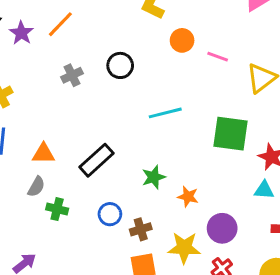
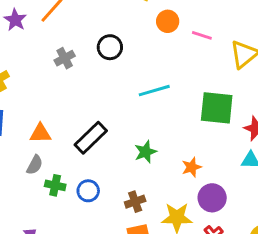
orange star: (188, 197) -> (192, 167), moved, turned -30
blue circle: (110, 214) -> (88, 191), moved

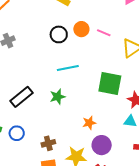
orange circle: (168, 21) -> (81, 29), moved
black circle: (110, 47) -> (59, 34), moved
green star: (145, 152) -> (58, 97), moved

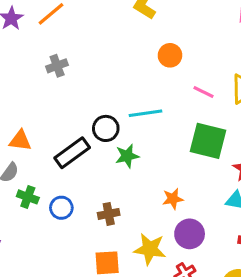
pink line: (104, 33) -> (204, 92), moved
black circle: (59, 34) -> (106, 128), moved
brown cross: (48, 143) -> (109, 214), moved

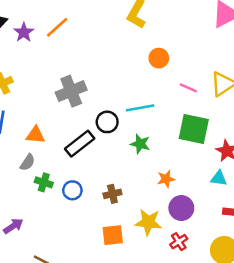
gray cross: (57, 66) -> (71, 91), moved, size x1.6
green star: (127, 156) -> (140, 144), moved, turned 30

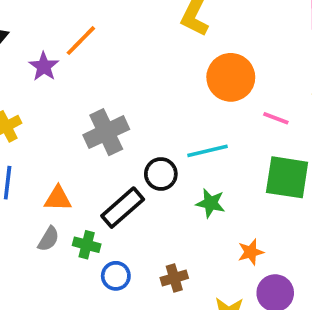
purple star: (24, 32) -> (44, 66), moved
orange circle: (159, 58) -> (231, 77), size x1.6
green cross: (44, 182) -> (87, 245), moved

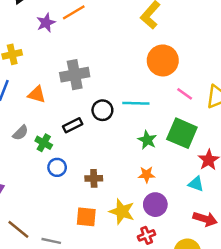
orange triangle: (58, 199) -> (37, 94), moved
green star: (211, 203) -> (147, 140), moved
black rectangle: (123, 208) -> (73, 125), size x0.7

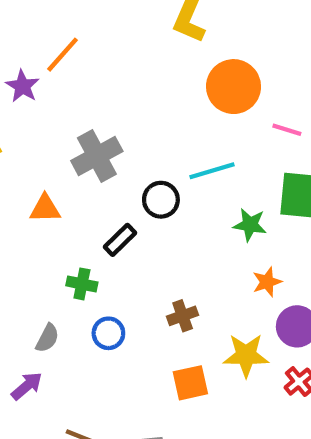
gray semicircle: (20, 133) -> (47, 338), moved
blue circle: (57, 167) -> (108, 333), moved

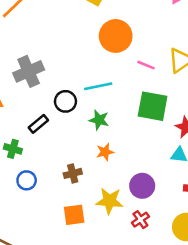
green star: (250, 225) -> (99, 120), moved
orange star: (267, 282) -> (105, 152), moved

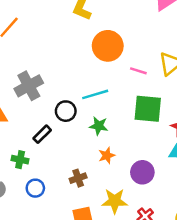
purple circle: (142, 186) -> (142, 172), moved

